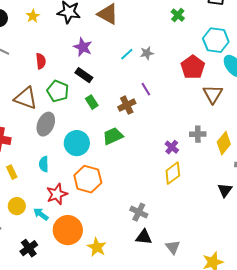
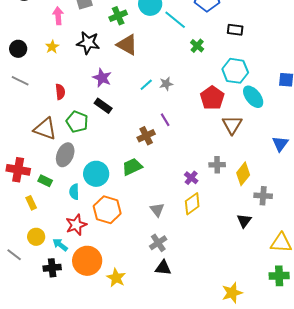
green rectangle: (92, 102) -> (45, 181), moved, turned -32
cyan semicircle: (44, 164) -> (74, 192), moved
gray cross: (139, 212) -> (158, 243), turned 30
gray triangle: (173, 247) -> (157, 210), moved
black cross: (29, 248) -> (52, 268), moved, turned 30

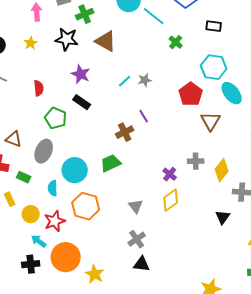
green cross: (118, 16) -> (85, 14), moved
brown triangle: (45, 129) -> (14, 139), moved, size x0.7
yellow circle: (36, 237) -> (31, 214), moved

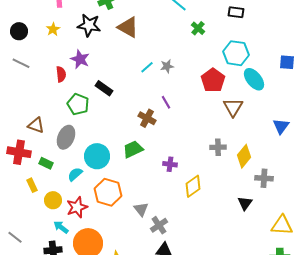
purple star: (81, 74) -> (80, 59), moved
brown cross: (125, 132) -> (147, 118), turned -36
purple cross: (170, 174) -> (170, 164), moved, turned -32
cyan semicircle: (53, 188) -> (75, 174), turned 49
gray triangle: (136, 206) -> (141, 209), moved

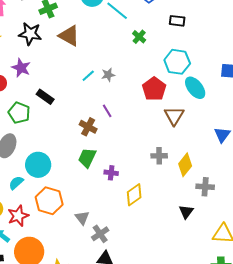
green trapezoid: (133, 149) -> (87, 158), moved, turned -40

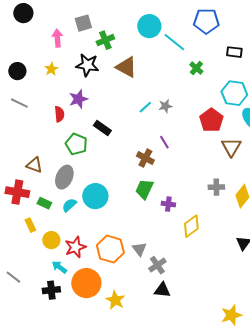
purple star: (21, 68) -> (78, 99), turned 30
cyan semicircle: (16, 183) -> (69, 205), moved
orange hexagon: (49, 201) -> (110, 249), moved

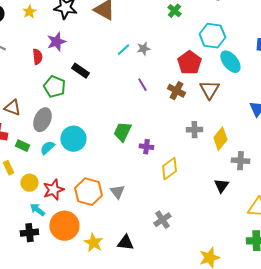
brown cross: (145, 158) -> (176, 91), moved
gray cross: (157, 265) -> (162, 220), moved
black triangle: (162, 290) -> (125, 243), moved

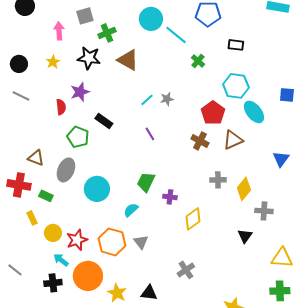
purple line: (142, 85) -> (150, 134), moved
brown triangle: (209, 90) -> (233, 140), turned 35
cyan semicircle: (47, 148) -> (131, 210), moved

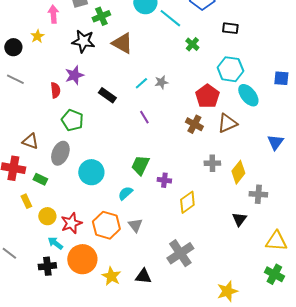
yellow star: (53, 62) -> (37, 36), moved
black rectangle: (104, 121) -> (107, 95), moved
gray cross: (186, 270) -> (180, 253), size x1.5
green cross: (280, 291) -> (274, 274), turned 30

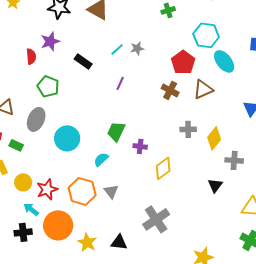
green cross: (192, 44) -> (168, 10), turned 32
purple line: (144, 117) -> (120, 83), turned 56

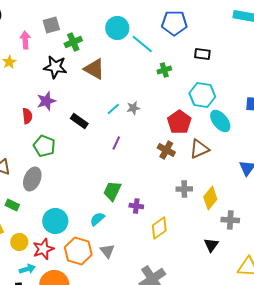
cyan circle: (67, 138) -> (55, 221), moved
cyan arrow: (31, 209) -> (27, 269), turned 126

